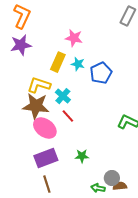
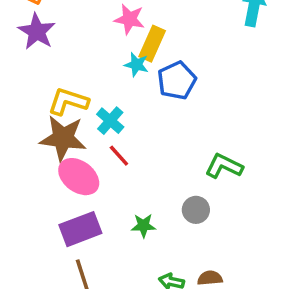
purple star: (21, 45) -> (37, 31), turned -30
yellow rectangle: (58, 62) -> (152, 44), moved
gray circle: (112, 178) -> (196, 210), moved

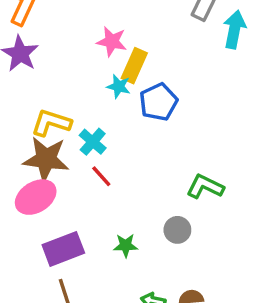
pink ellipse: (79, 177) -> (36, 197), moved, turned -69

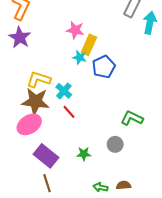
purple rectangle: (63, 249) -> (46, 156), turned 60

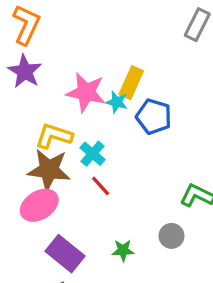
pink star: (75, 30) -> (86, 92), moved, size x1.4
blue pentagon: (104, 67) -> (154, 117), turned -30

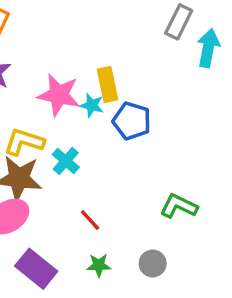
yellow rectangle: (131, 83) -> (107, 84), turned -36
red line: (101, 186) -> (90, 220), moved
gray circle: (171, 236) -> (153, 263), moved

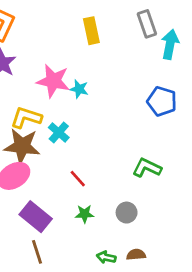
gray rectangle: (179, 22) -> (147, 24), turned -45
yellow rectangle: (107, 84) -> (91, 31), moved
blue pentagon: (132, 121) -> (162, 101), moved

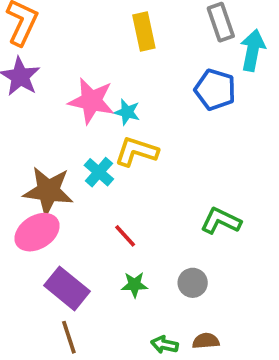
blue pentagon: (162, 101) -> (215, 90), moved
yellow L-shape: (26, 118) -> (136, 152), moved

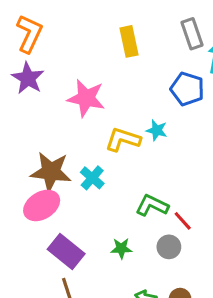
cyan star: (127, 112) -> (157, 130), moved
cyan cross: (99, 172) -> (92, 178), moved
green L-shape: (221, 221) -> (152, 205), moved
red line: (125, 236) -> (183, 221), moved

